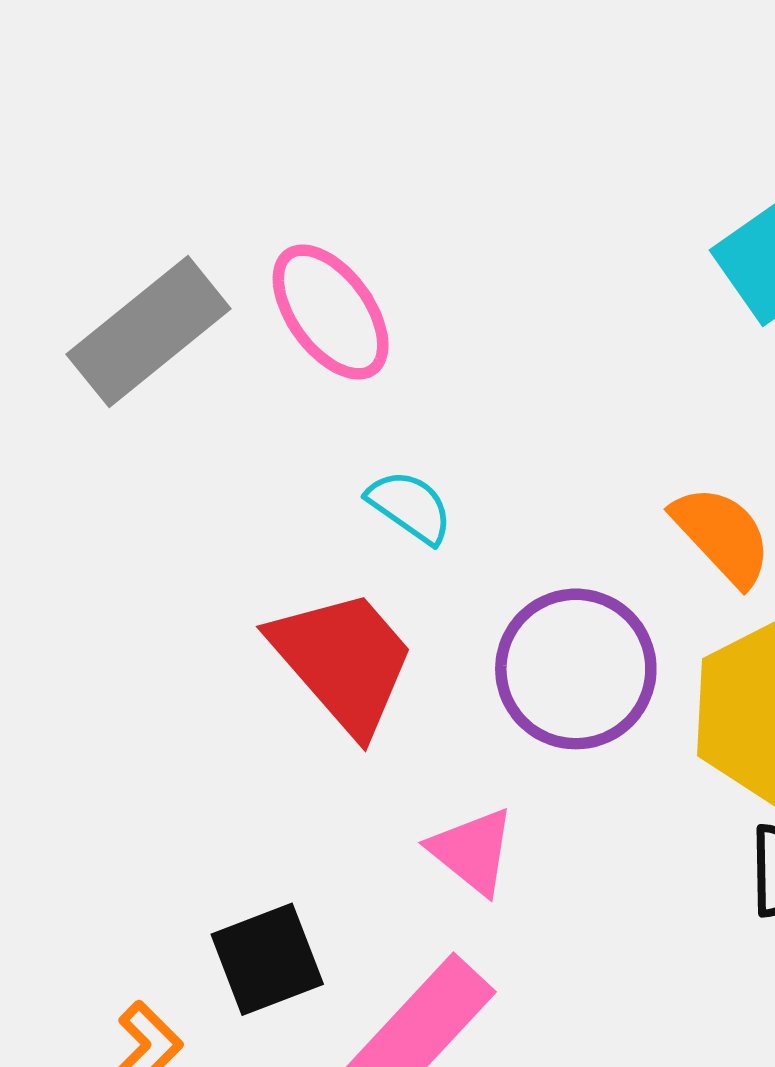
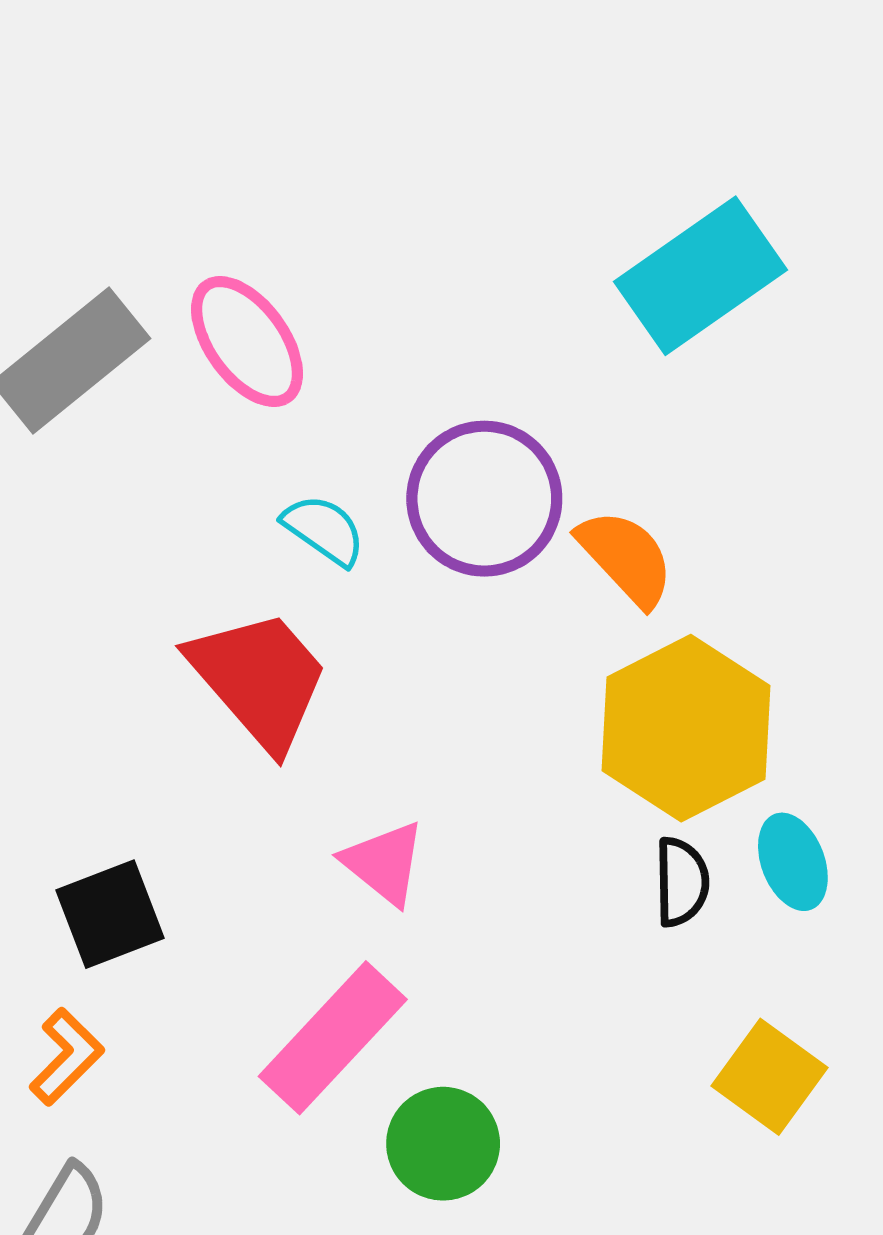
purple circle: (576, 669) -> (484, 499), moved
black square: (267, 959) -> (110, 914), moved

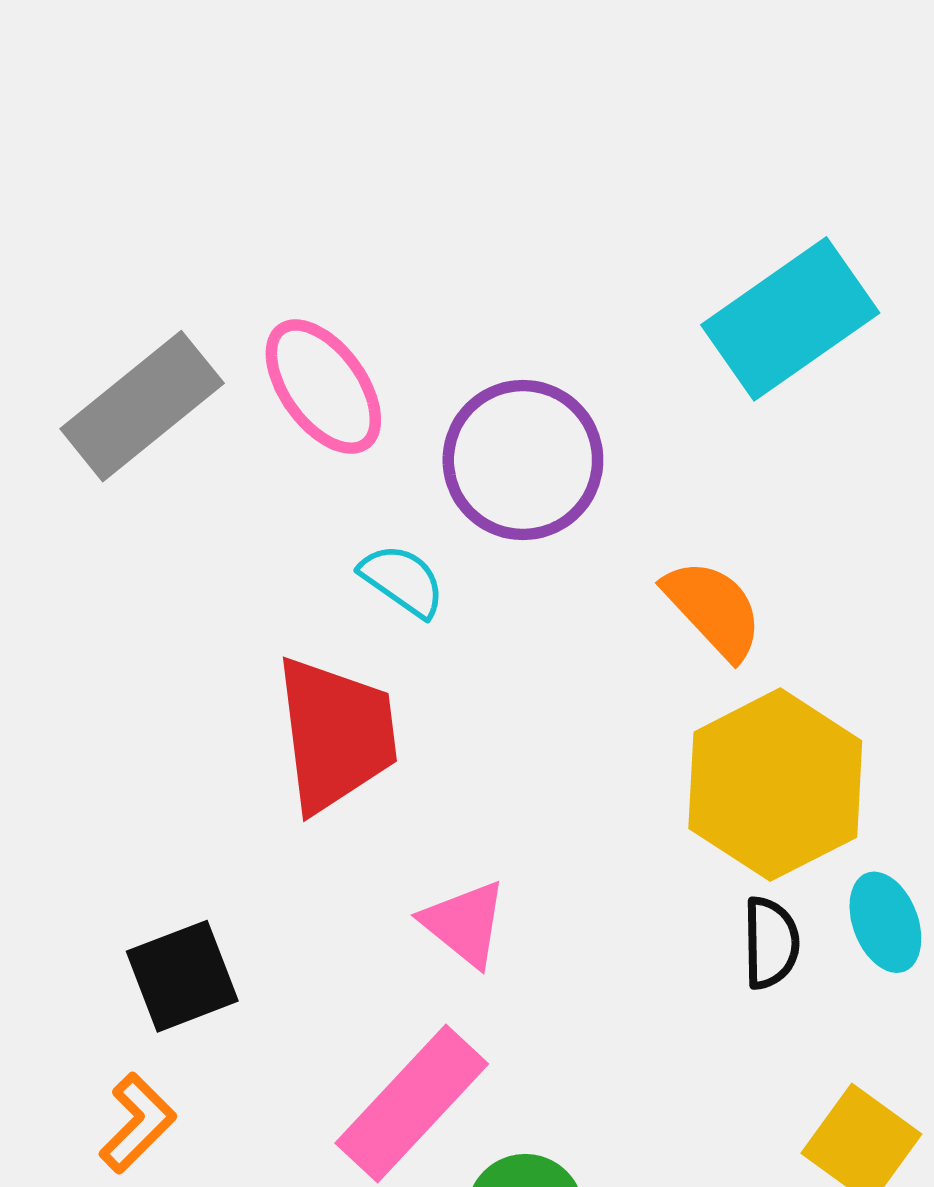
purple circle: (484, 499) -> (523, 460), moved
red trapezoid: (259, 679) -> (336, 734), turned 34

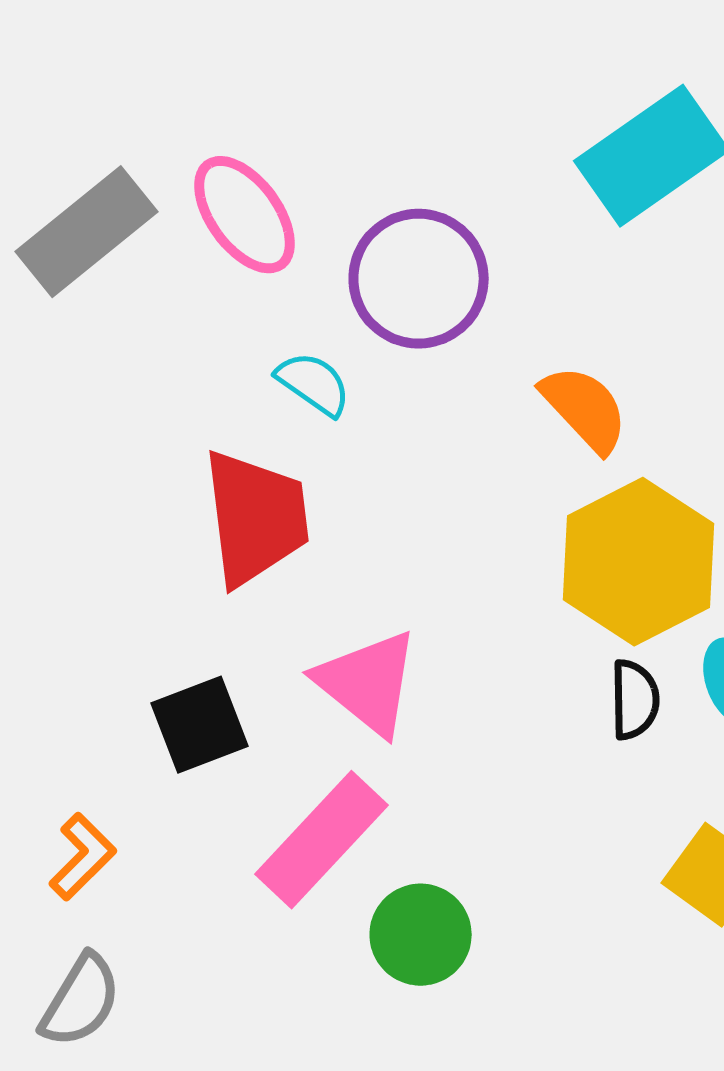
pink triangle: (464, 923) -> (368, 683), size x1.4
black square: (182, 976) -> (200, 725), moved

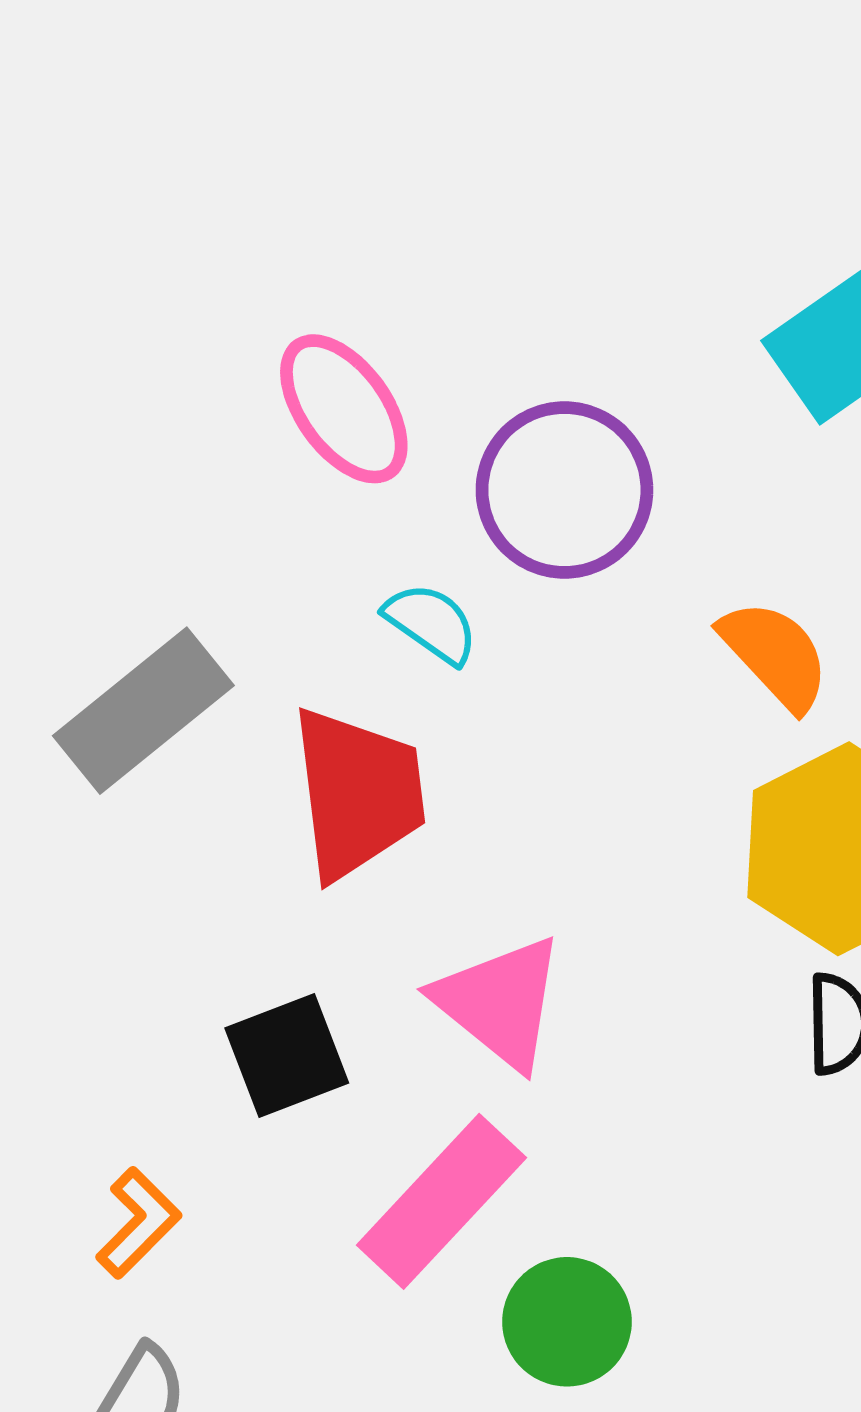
gray rectangle: (87, 232) -> (143, 711), moved

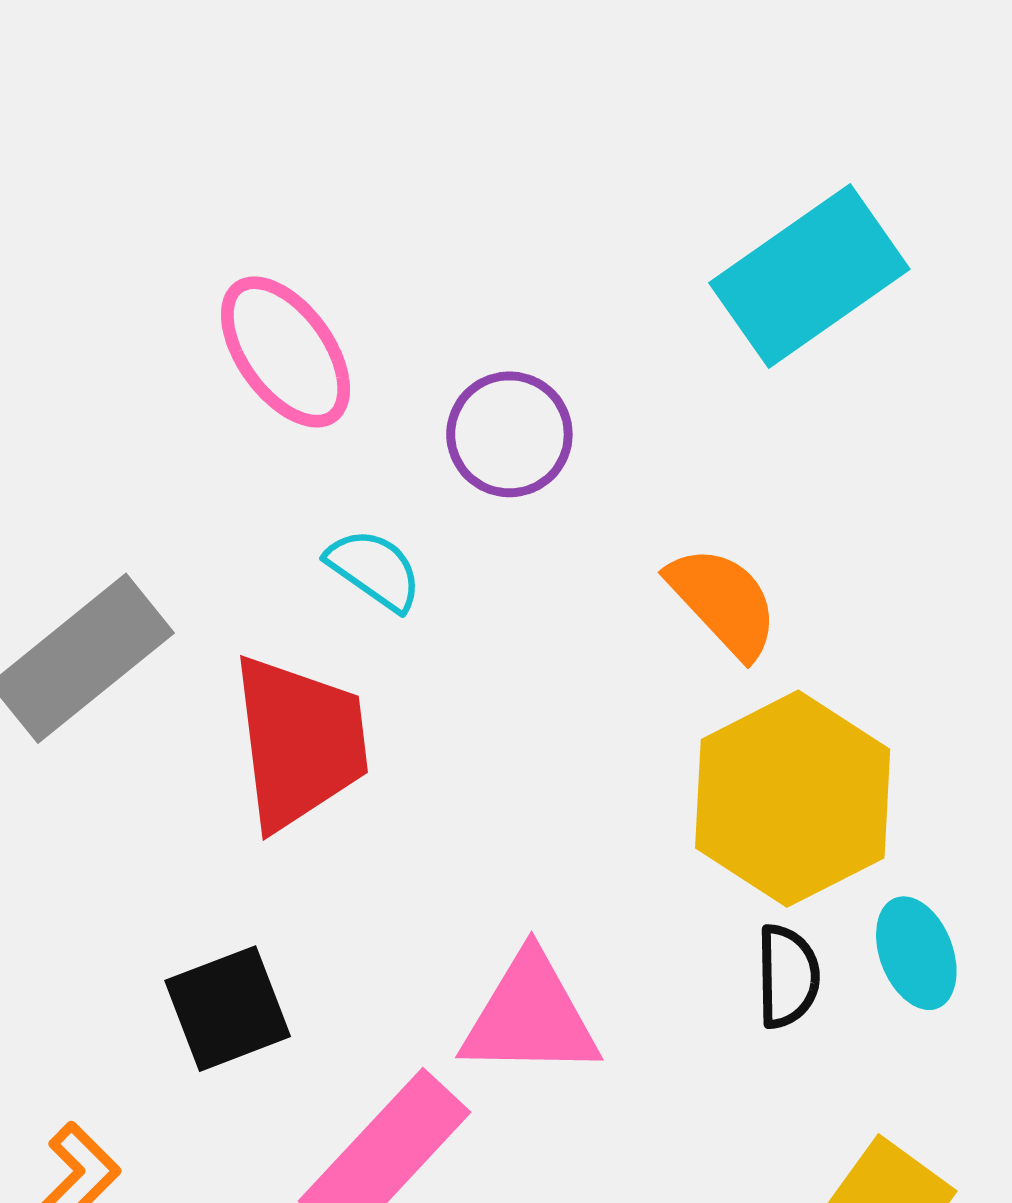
purple circle: (564, 490) -> (509, 434), size x0.7
pink triangle: (500, 1002) -> (530, 1016), moved, turned -38

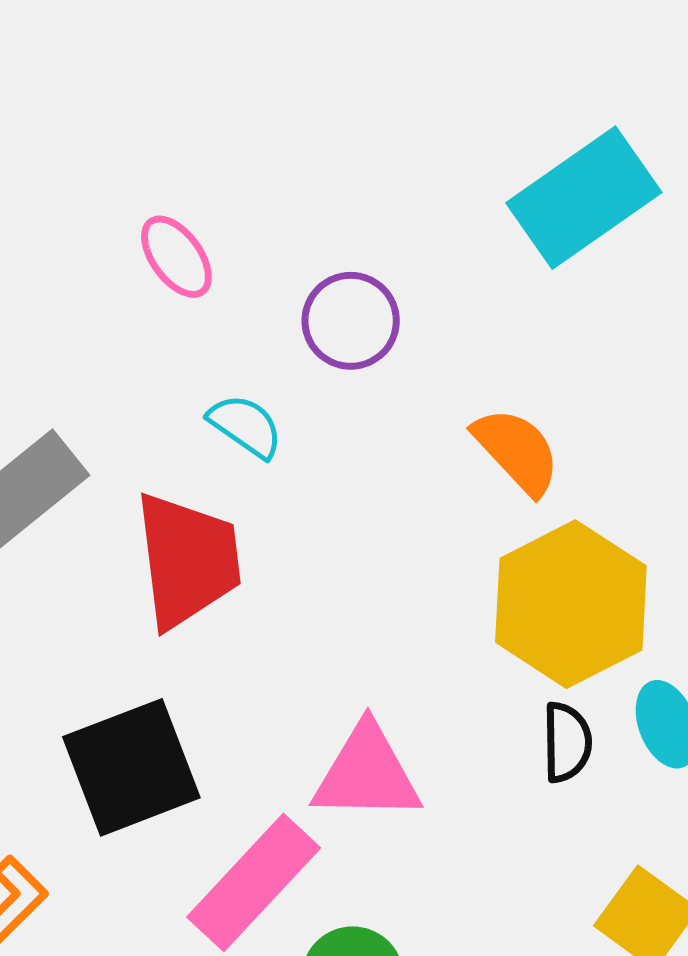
pink ellipse: (285, 352) -> (176, 257), size x0.7
black square: (228, 1009) -> (131, 767), size x1.4

